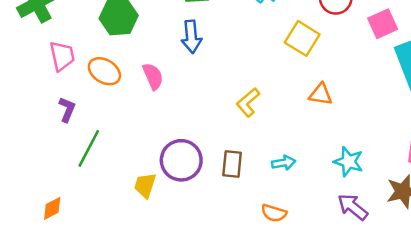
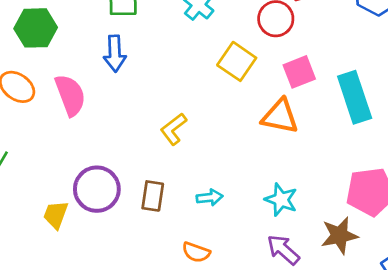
pink square: (383, 24) -> (299, 72), moved
pink semicircle: (153, 76) -> (70, 95), size x1.4
orange triangle: (321, 94) -> (280, 116), moved, size x1.4

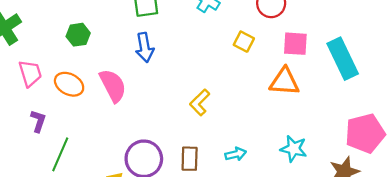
green hexagon: (36, 28) -> (78, 35), size x0.7
yellow square: (237, 61) -> (244, 42), size x0.7
pink square: (299, 72) -> (295, 44), turned 32

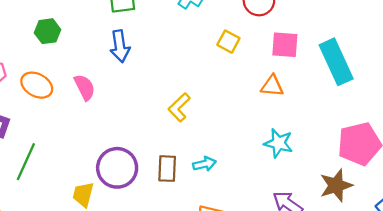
orange triangle: (284, 82) -> (272, 86), size x0.7
pink semicircle: (113, 86) -> (85, 87), size x0.7
cyan star: (294, 149) -> (278, 143), moved
cyan arrow: (236, 154) -> (204, 164), moved

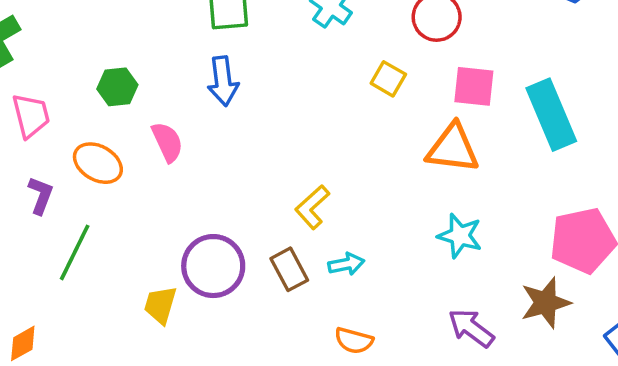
green hexagon: (47, 31) -> (117, 87), moved
orange ellipse: (37, 85) -> (98, 163), moved
orange triangle: (272, 86) -> (453, 148), size x1.5
yellow L-shape: (179, 107) -> (312, 207), moved
brown rectangle: (167, 169) -> (289, 269), turned -32

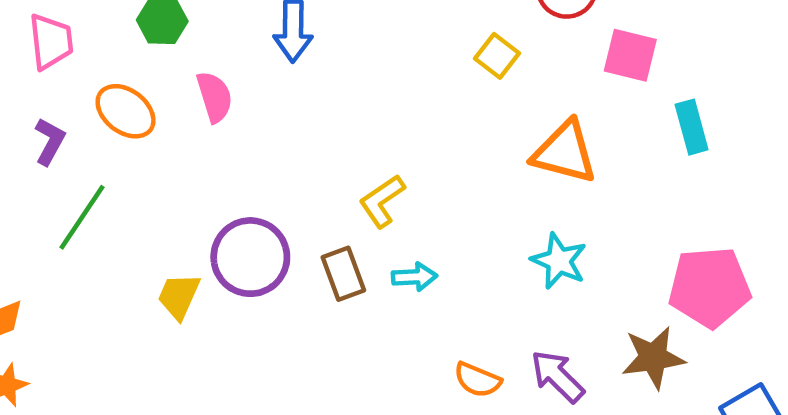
pink square: (474, 86) -> (630, 55), moved
cyan rectangle: (551, 115) -> (692, 127), size x0.6
orange semicircle: (354, 341) -> (478, 380), moved

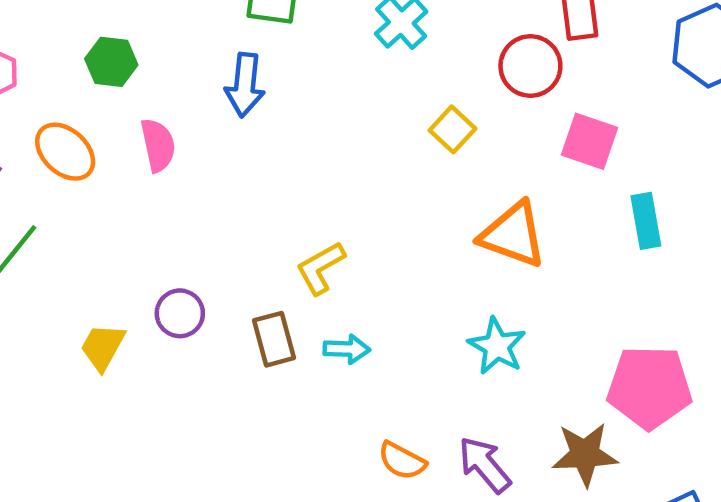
purple circle: (250, 257) -> (180, 313), size x0.6

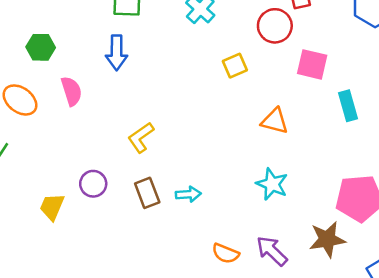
yellow square: (452, 129) -> (235, 66), turned 30
orange triangle: (513, 235) -> (275, 121), size x0.7
yellow L-shape: (321, 268) -> (141, 138), moved

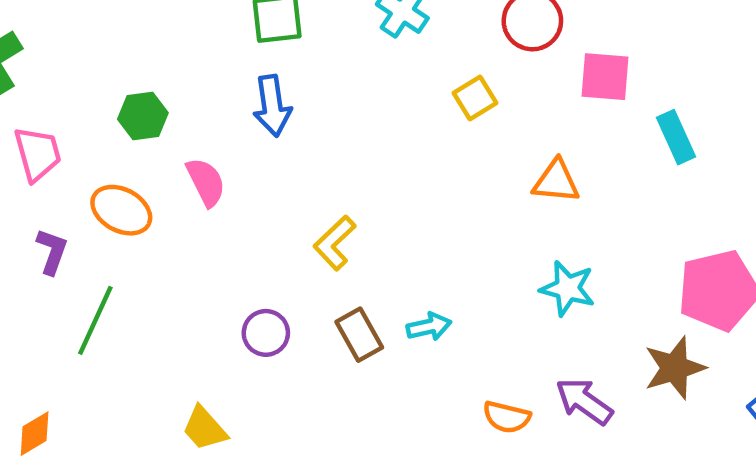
yellow trapezoid: (52, 207) -> (205, 428), moved, turned -56

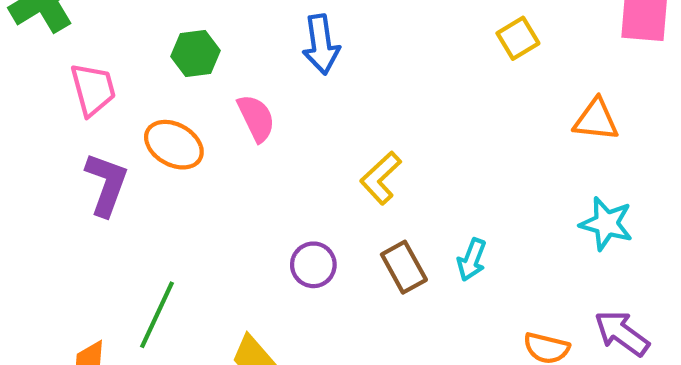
purple L-shape: (52, 251) -> (106, 184), size x1.4
green line: (95, 320) -> (157, 315), moved
cyan arrow: (429, 327) -> (472, 260), turned 123

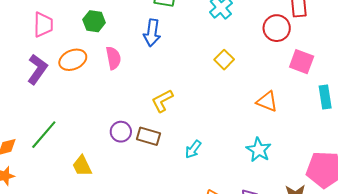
yellow square: (518, 38) -> (224, 60), moved, turned -30
orange ellipse: (174, 145) -> (73, 60), turned -68
brown rectangle: (404, 267) -> (148, 136), moved, turned -60

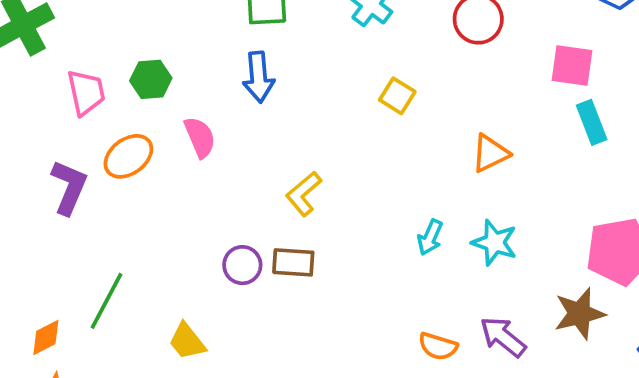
pink trapezoid: (43, 25) -> (86, 92), moved
pink square: (302, 62) -> (572, 66), moved
orange triangle: (267, 101) -> (490, 153), turned -35
cyan arrow: (193, 149) -> (430, 237), moved

